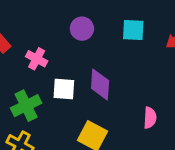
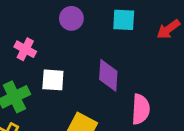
purple diamond: (100, 84) -> (108, 75), moved
pink semicircle: (150, 118) -> (141, 109), size x1.4

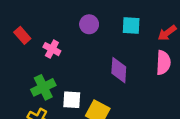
white square: (53, 80) -> (72, 100), moved
pink semicircle: (141, 109) -> (163, 63), moved

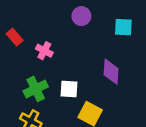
purple circle: (89, 24) -> (81, 16), moved
white square: (72, 100) -> (69, 89), moved

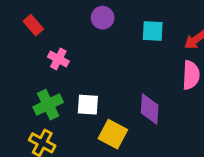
red rectangle: (15, 37) -> (33, 25), moved
purple diamond: (111, 72) -> (150, 109), moved

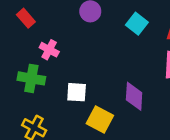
cyan square: (153, 31) -> (137, 24), turned 35
green cross: (48, 105) -> (31, 78), moved, turned 36

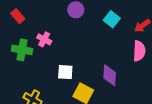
red rectangle: (26, 18) -> (18, 16), moved
green cross: (31, 78) -> (22, 50), moved

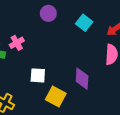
pink cross: (44, 39) -> (17, 43), turned 32

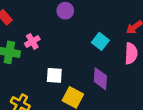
cyan square: (84, 23) -> (100, 41), moved

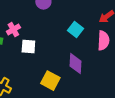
white square: (54, 75) -> (28, 47), moved

